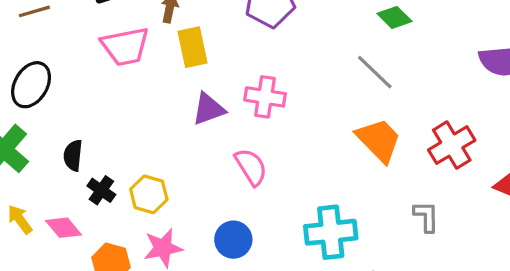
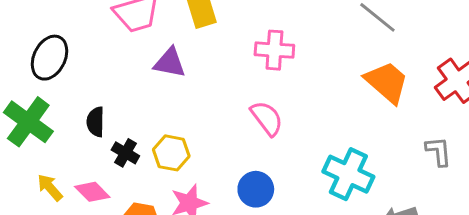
purple triangle: (209, 109) -> (170, 63), moved, turned 36
cyan cross: (331, 232) -> (348, 174), turned 36

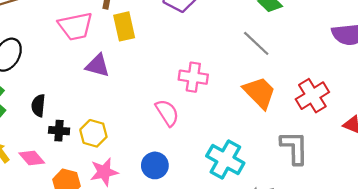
pink cross: (274, 50) -> (193, 77), moved
gray L-shape: (439, 151) -> (294, 148), size x1.5
black cross: (125, 153) -> (59, 131), turned -30

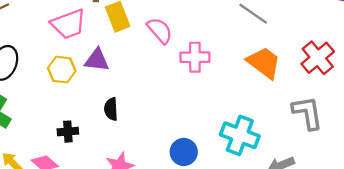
black semicircle: (38, 106) -> (111, 109), moved
pink semicircle: (167, 113) -> (160, 31), moved
yellow hexagon: (93, 133) -> (62, 70), moved
blue circle: (155, 165) -> (184, 152), moved

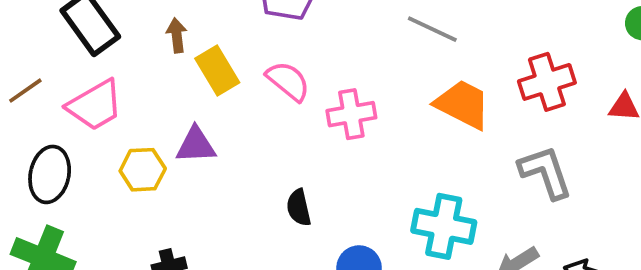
pink trapezoid: (68, 24) -> (95, 105), moved
red cross: (318, 58) -> (547, 82), turned 32
black semicircle: (111, 109) -> (299, 208), moved

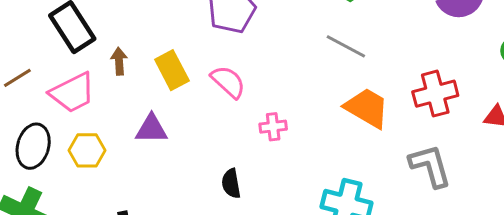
brown arrow: (177, 35) -> (119, 61), moved
pink cross: (351, 114) -> (273, 127), moved, size x0.7
yellow hexagon: (143, 170) -> (87, 150), moved

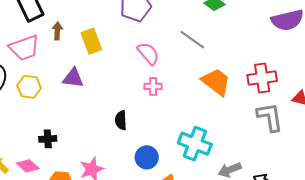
gray line: (346, 46) -> (192, 40), moved
pink semicircle: (228, 82) -> (148, 53), moved
gray L-shape: (430, 166) -> (270, 117), moved

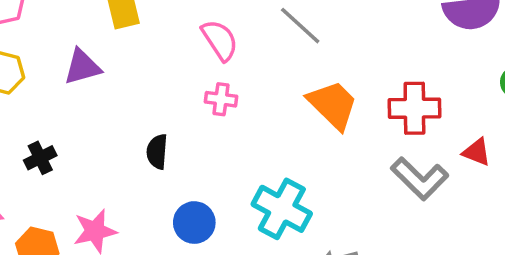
purple triangle: (73, 78) -> (82, 67), turned -30
gray L-shape: (270, 117) -> (420, 179), turned 136
black cross: (48, 139) -> (40, 158), moved, turned -30

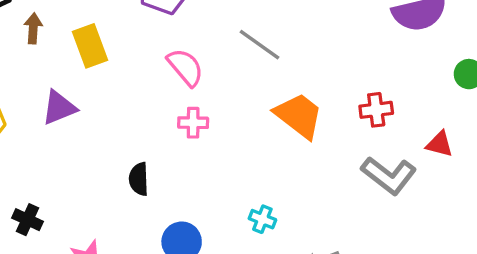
red cross: (414, 108) -> (376, 110), size x0.7
black cross: (40, 158) -> (28, 220), moved, turned -32
cyan cross: (282, 209) -> (262, 219), size x0.5

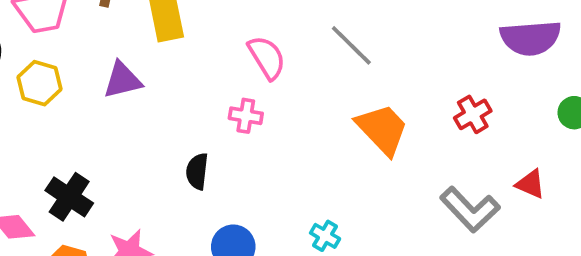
red cross: (376, 110) -> (473, 114), moved, turned -32
pink cross: (193, 123) -> (246, 116), moved
black cross: (28, 220) -> (69, 197), size x1.4

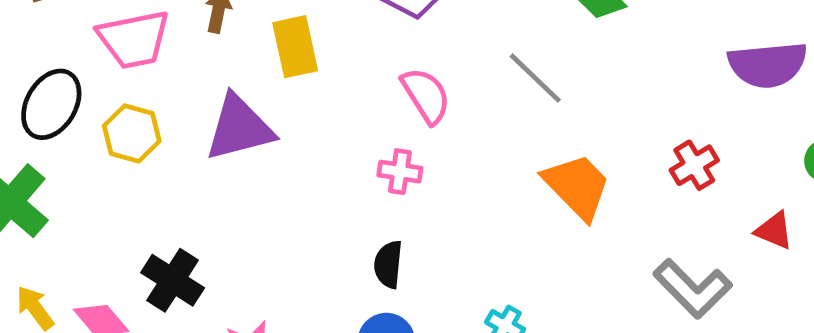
purple triangle: (122, 80) -> (239, 128), size x1.4
black semicircle: (197, 171) -> (388, 264), moved
red triangle: (530, 184) -> (774, 231), moved

